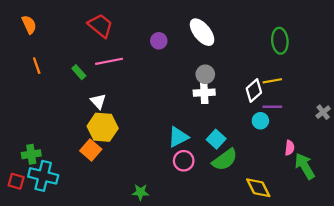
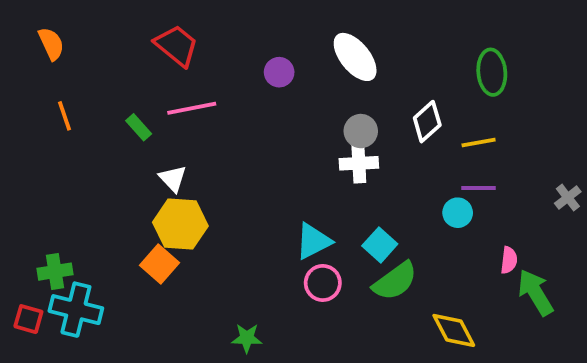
white diamond: (254, 90) -> (427, 122), moved

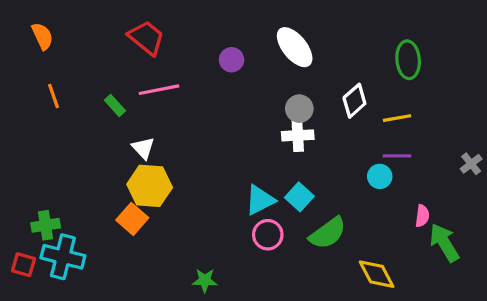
cyan square: (380, 245) -> (299, 197), moved

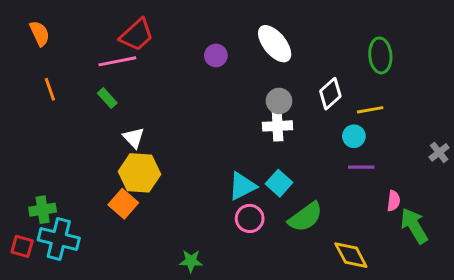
red trapezoid: (146, 38) -> (137, 35), turned 99
pink line: (159, 90) -> (117, 61), moved
purple line: (397, 156) -> (361, 167), moved
cyan circle: (380, 176) -> (354, 136), moved

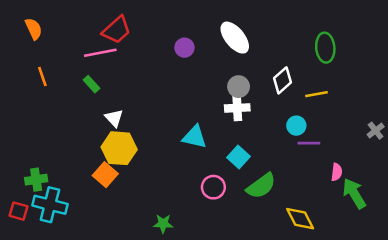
cyan circle: (354, 136) -> (296, 126), moved
cyan triangle: (242, 186) -> (195, 137), moved, turned 40

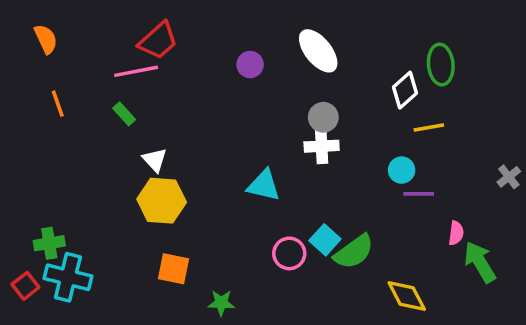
white diamond: (283, 80) -> (405, 90), moved
cyan square: (239, 157) -> (325, 240), moved
orange square: (105, 175) -> (174, 269), moved, turned -30
red square: (19, 211) -> (25, 286), turned 36

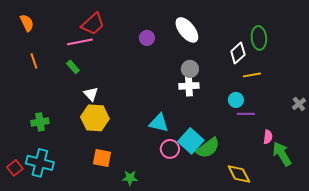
cyan triangle: (264, 185) -> (159, 123), moved
cyan square: (325, 240) -> (191, 141), size x1.4
green cross: (49, 243) -> (40, 122), moved

